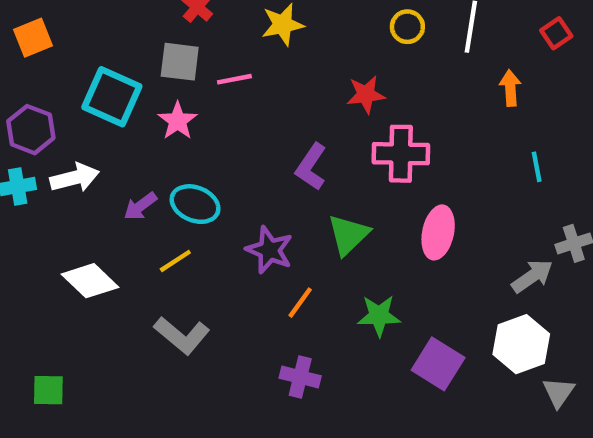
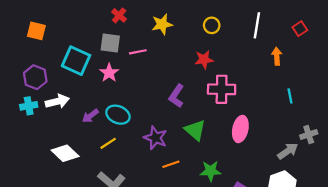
yellow circle: (407, 27) -> (212, 25), moved
orange square: (33, 38) -> (36, 31), turned 36
green triangle: (348, 235) -> (195, 130), turned -35
orange line: (300, 303) -> (171, 164), turned 35

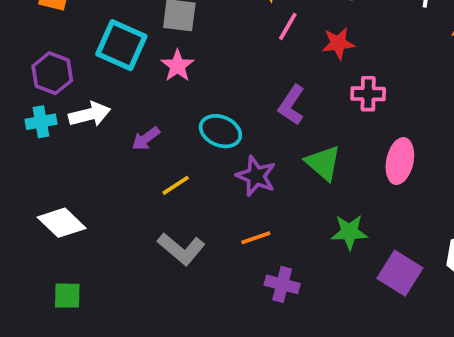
pink line: (138, 52) -> (288, 26), moved, turned -49
pink cross: (222, 89) -> (368, 94), size x0.7
cyan ellipse: (118, 115) -> (220, 131), moved
white diamond: (65, 153) -> (62, 223), moved
orange line: (171, 164) -> (256, 238), moved

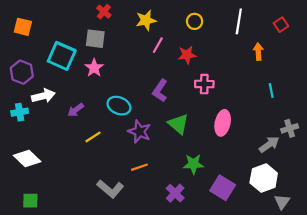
cyan cross: (41, 122) -> (20, 112), moved
gray L-shape: (181, 249) -> (110, 189), moved
purple cross: (282, 284) -> (175, 193), moved, turned 30

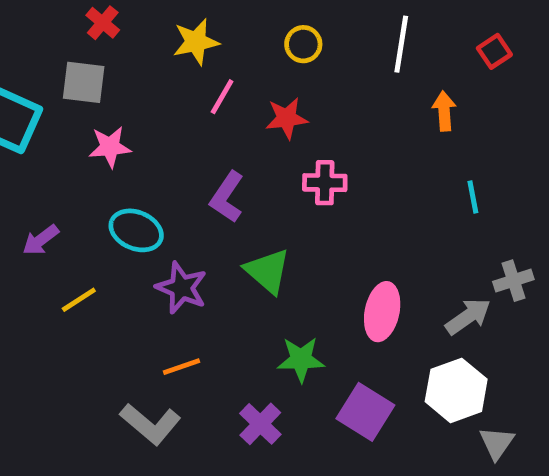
pink star: (94, 68) -> (110, 147), moved, turned 30
pink ellipse: (223, 123) -> (382, 312), moved
gray L-shape: (110, 189) -> (150, 424), moved

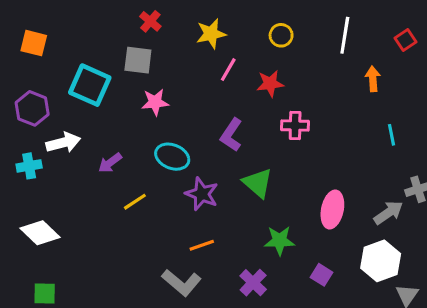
purple square: (365, 412) -> (322, 275), size x0.6

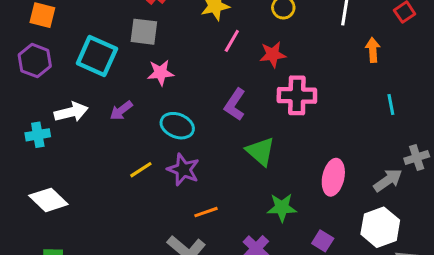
purple hexagon: (32, 108) -> (35, 61), moved
pink cross: (295, 126) -> (297, 95), size x1.4
purple arrow: (110, 163) -> (121, 111), moved
purple star: (202, 194) -> (183, 170), moved

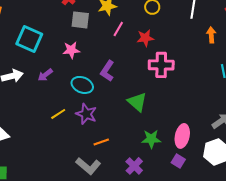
gray square: (144, 32) -> (80, 20), moved
purple L-shape: (235, 104) -> (107, 71), moved
pink ellipse: (333, 177) -> (182, 136), moved

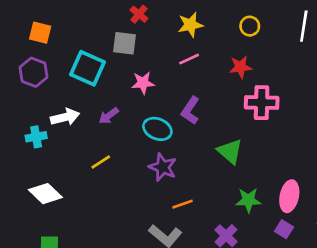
gray square: (80, 20) -> (124, 43), moved
pink line: (118, 29) -> (189, 59), moved, turned 35
yellow line: (58, 114) -> (101, 162), moved

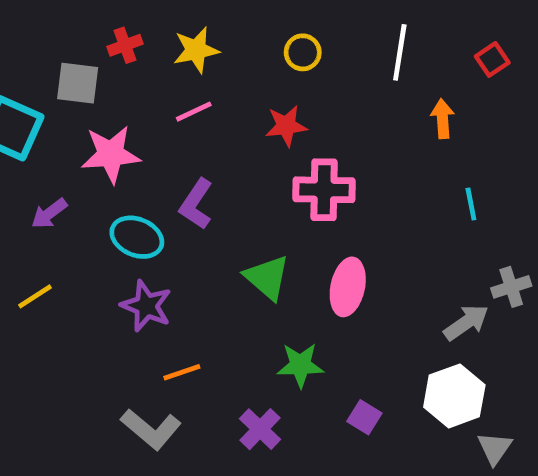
red cross: (139, 14) -> (125, 45), moved, turned 30
pink star: (143, 83) -> (111, 154), size x1.4
pink ellipse: (289, 196) -> (348, 287), moved

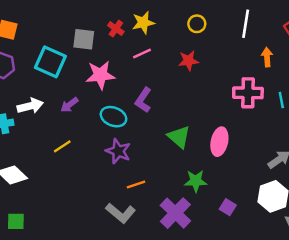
red cross: (125, 45) -> (116, 29), moved, turned -35
pink cross: (324, 190) -> (248, 93), moved
purple cross: (260, 429) -> (175, 213), size x1.5

